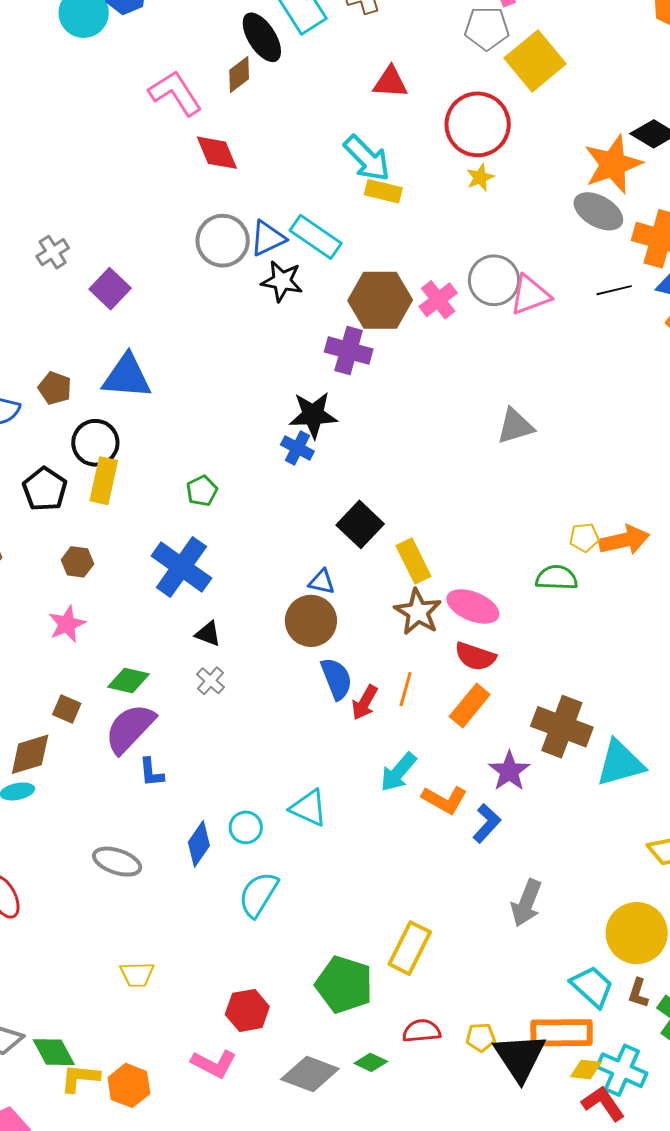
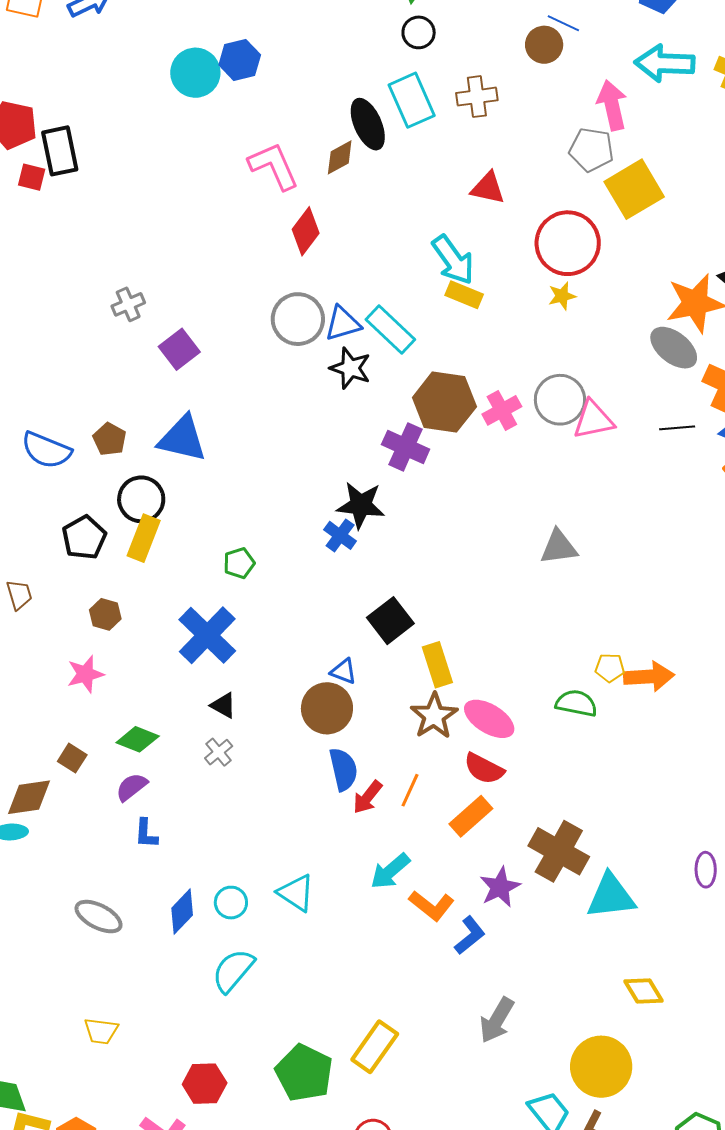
red diamond: (217, 153) -> (306, 231), turned 51
purple semicircle: (130, 728) -> (132, 787), size x0.6

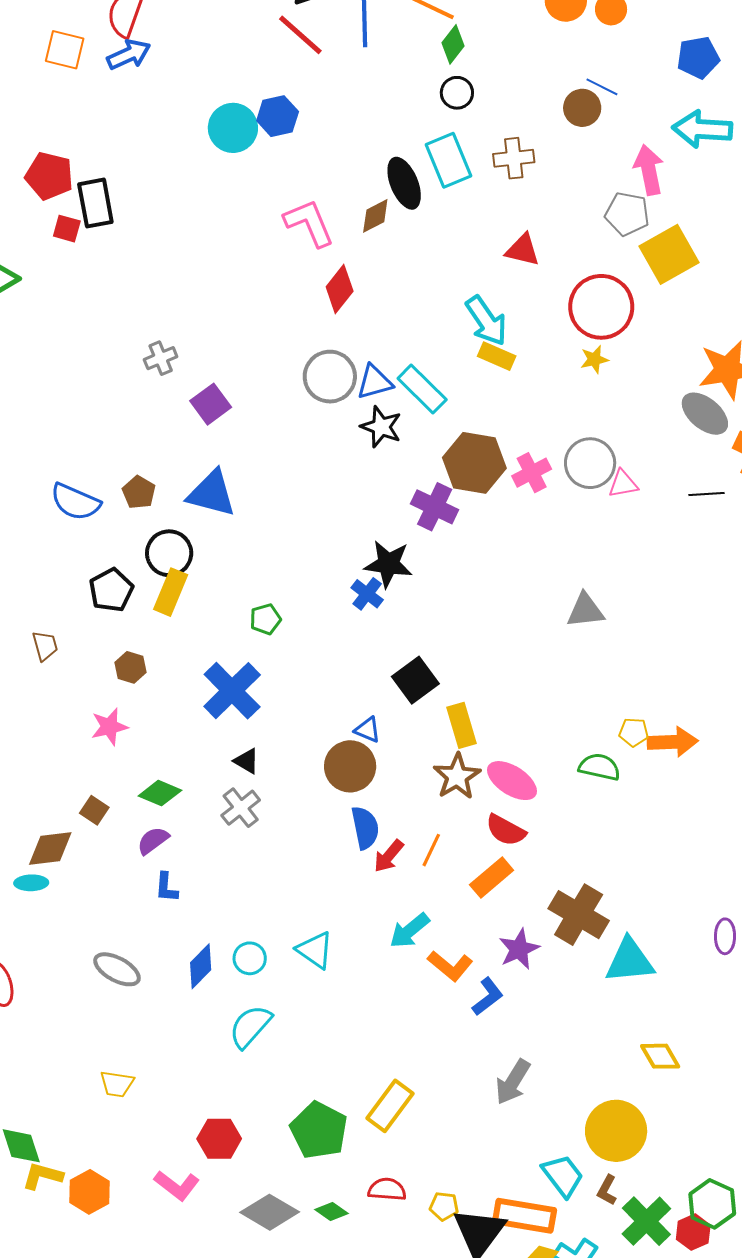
pink triangle: (593, 420) -> (623, 484), size x0.7
gray cross: (219, 752) -> (241, 808), size x1.4

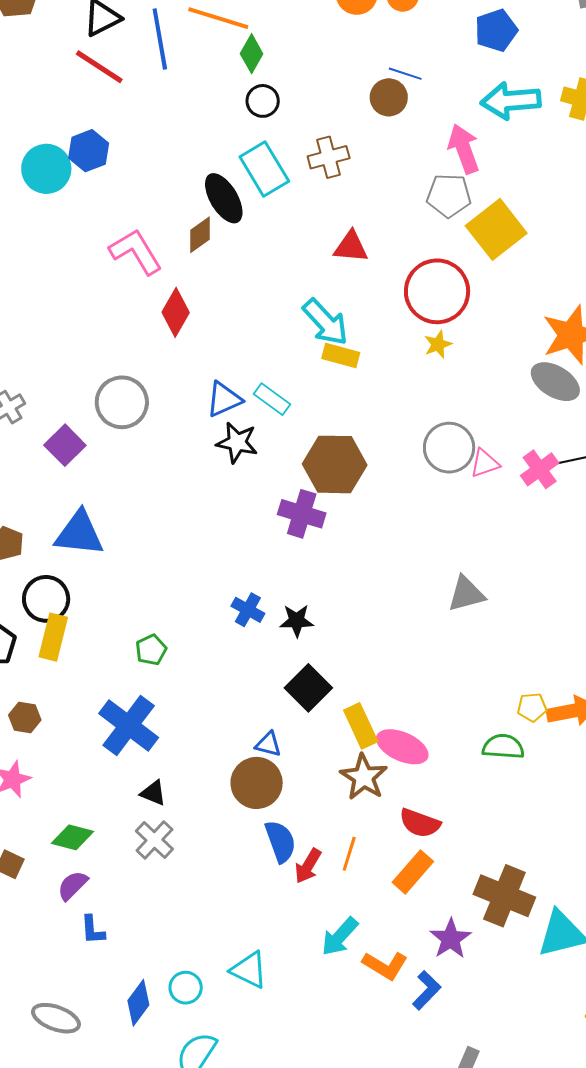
gray circle: (330, 377) -> (122, 402), moved
cyan rectangle: (422, 389) -> (272, 399), size x0.7
pink cross: (532, 473) -> (540, 469), moved
black star: (388, 564) -> (297, 621), moved, size x0.7
pink ellipse: (512, 781) -> (402, 747), moved

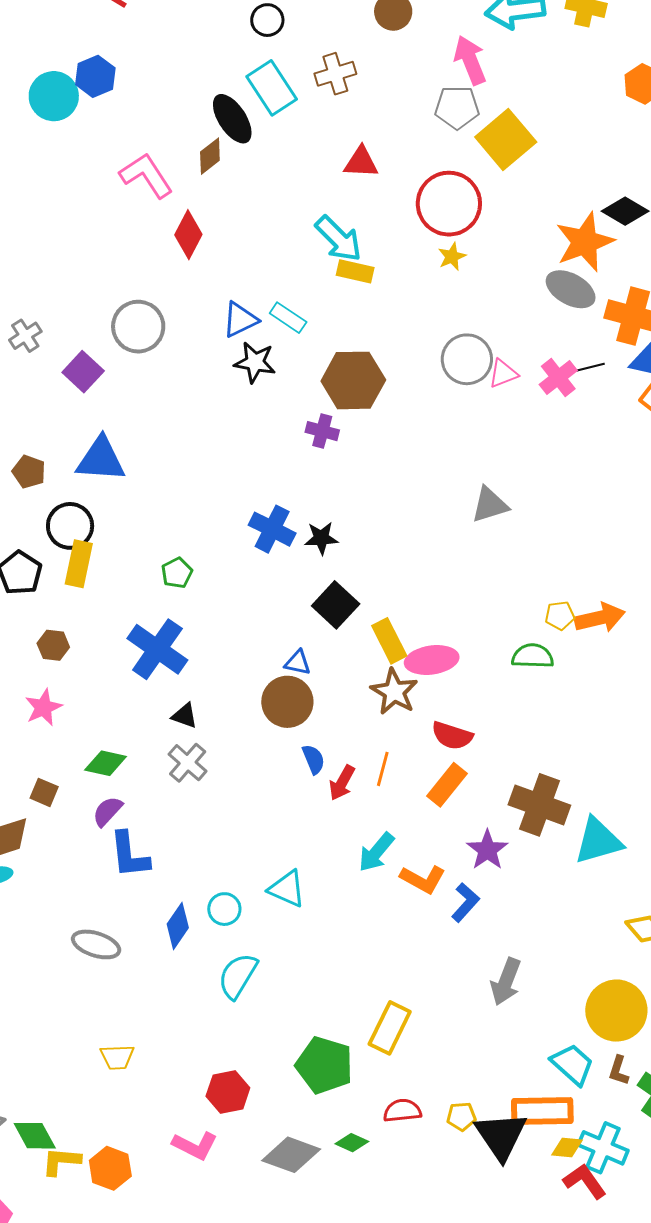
purple cross: (302, 514) -> (322, 431), size x0.7
blue cross: (248, 610) -> (272, 529), size x1.4
pink ellipse: (402, 747) -> (432, 660), turned -30
blue semicircle: (280, 841) -> (314, 759), size x0.7
blue L-shape: (93, 930) -> (129, 855), size x1.6

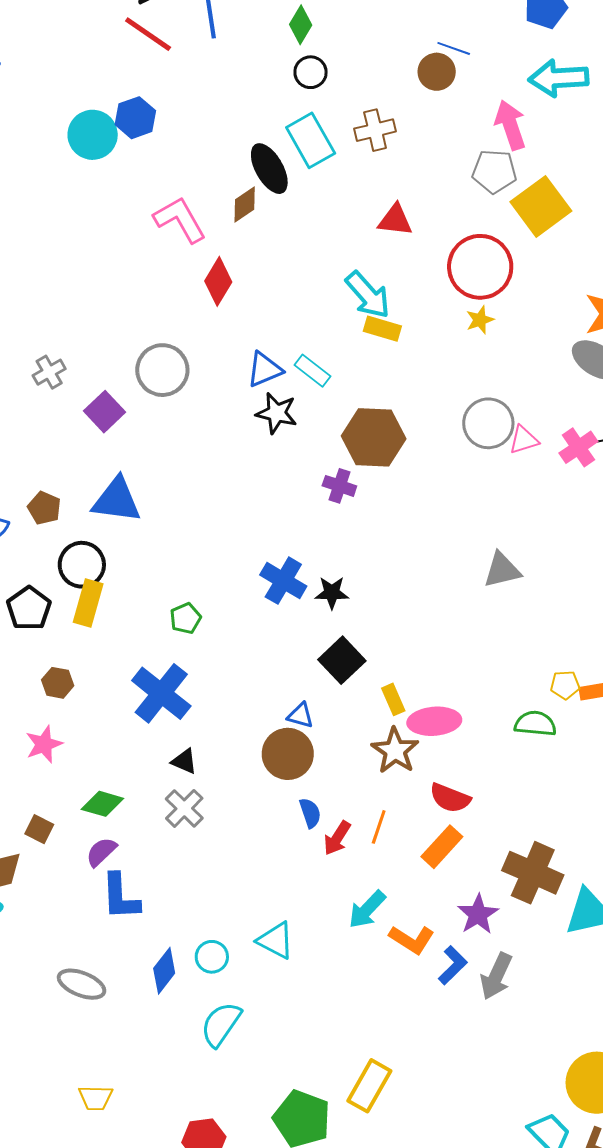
yellow rectangle: (389, 641) -> (393, 699), size x0.7
gray arrow: (506, 982) -> (496, 976), moved

